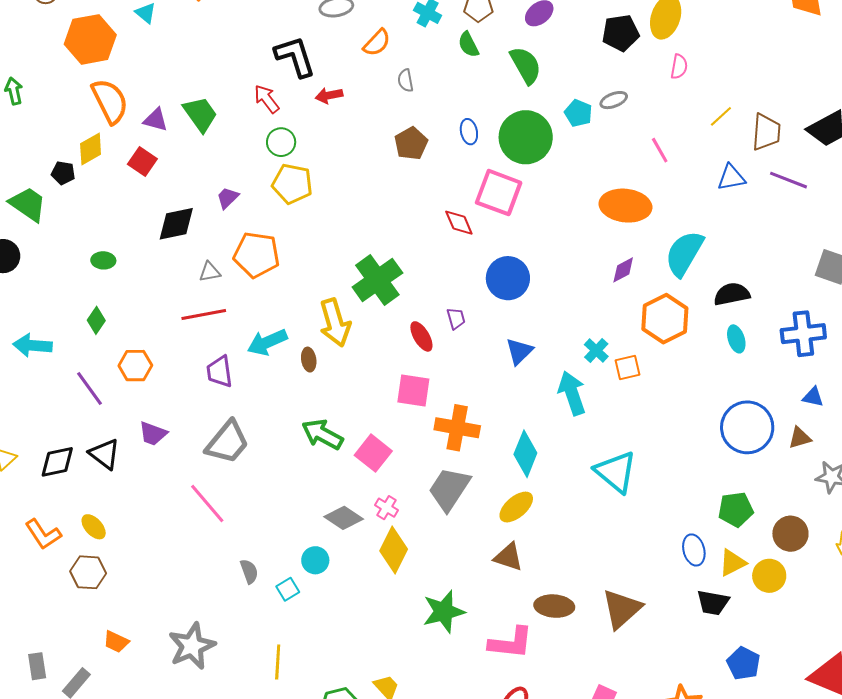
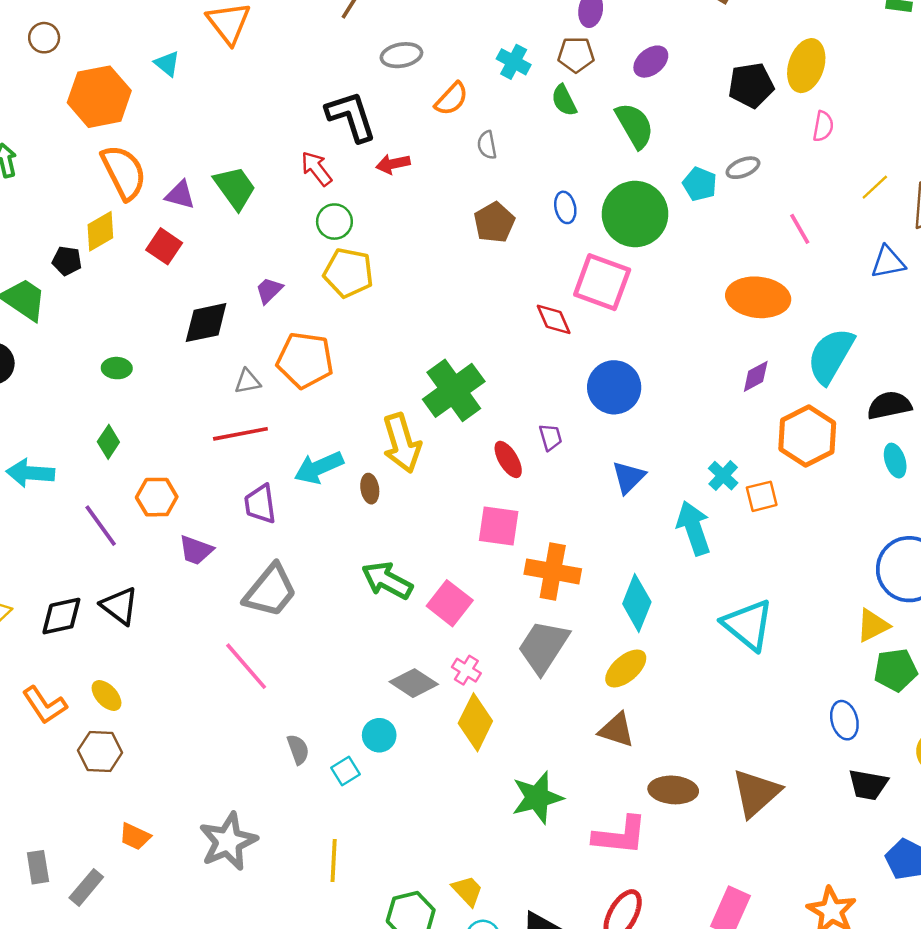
purple trapezoid: (153, 434) -> (196, 550), moved
yellow triangle: (733, 563) -> (873, 625), moved

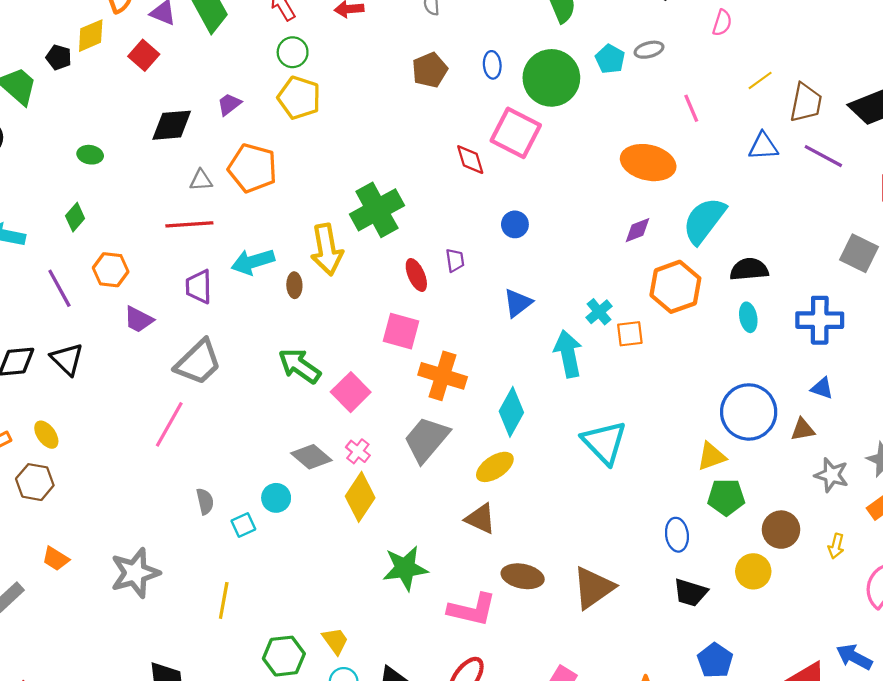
blue circle: (614, 387) -> (515, 224), size x0.6
pink line: (246, 666) -> (169, 424), turned 63

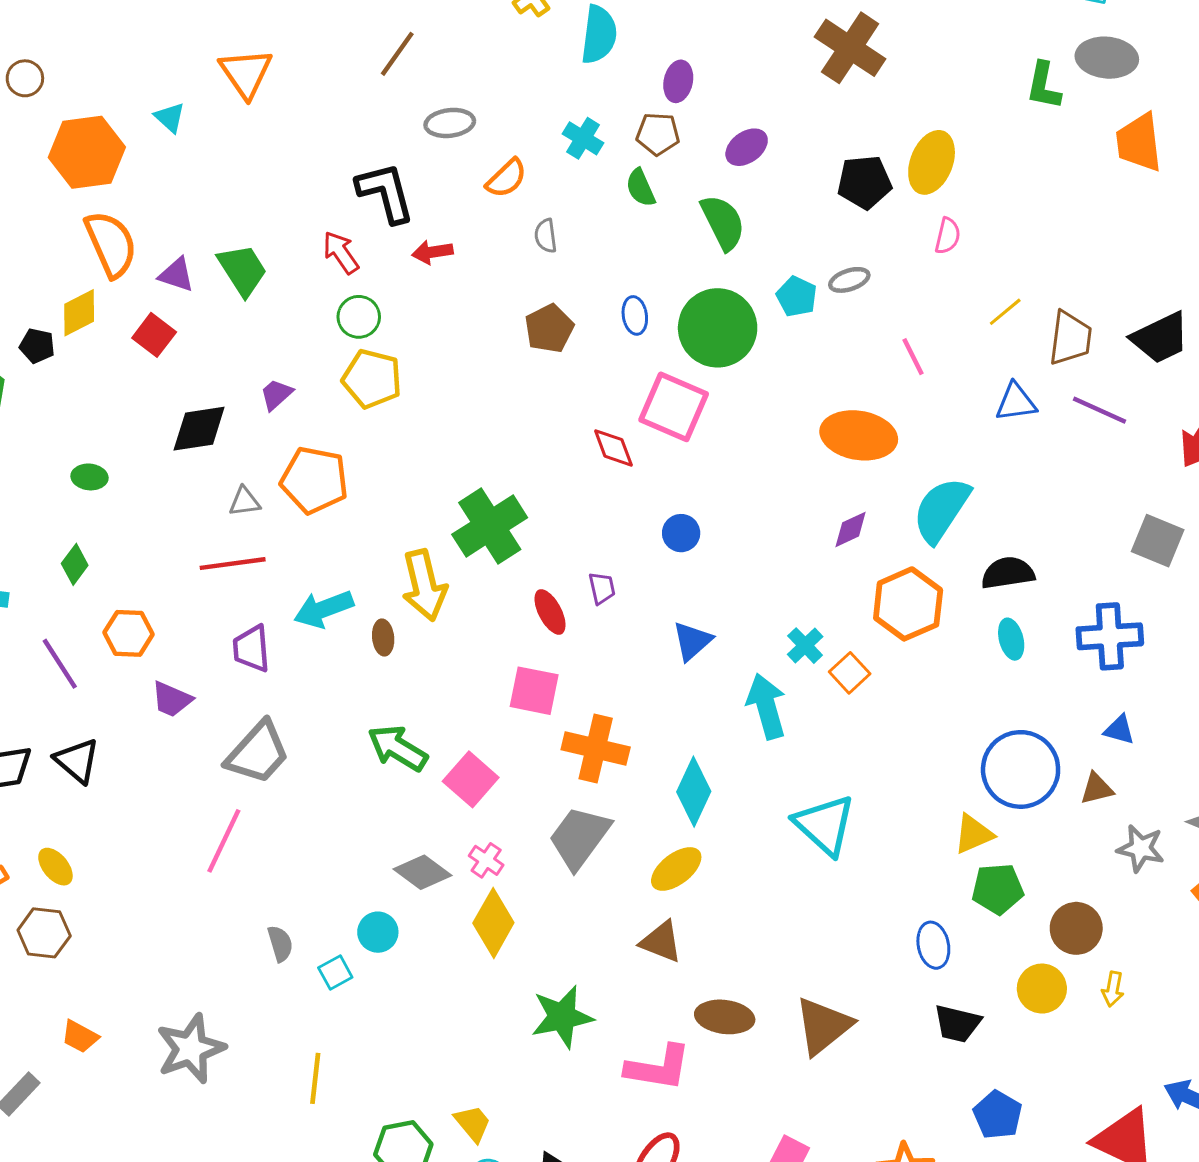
orange square: (630, 334) -> (850, 673), turned -32
yellow arrow: (836, 546) -> (1113, 989), moved

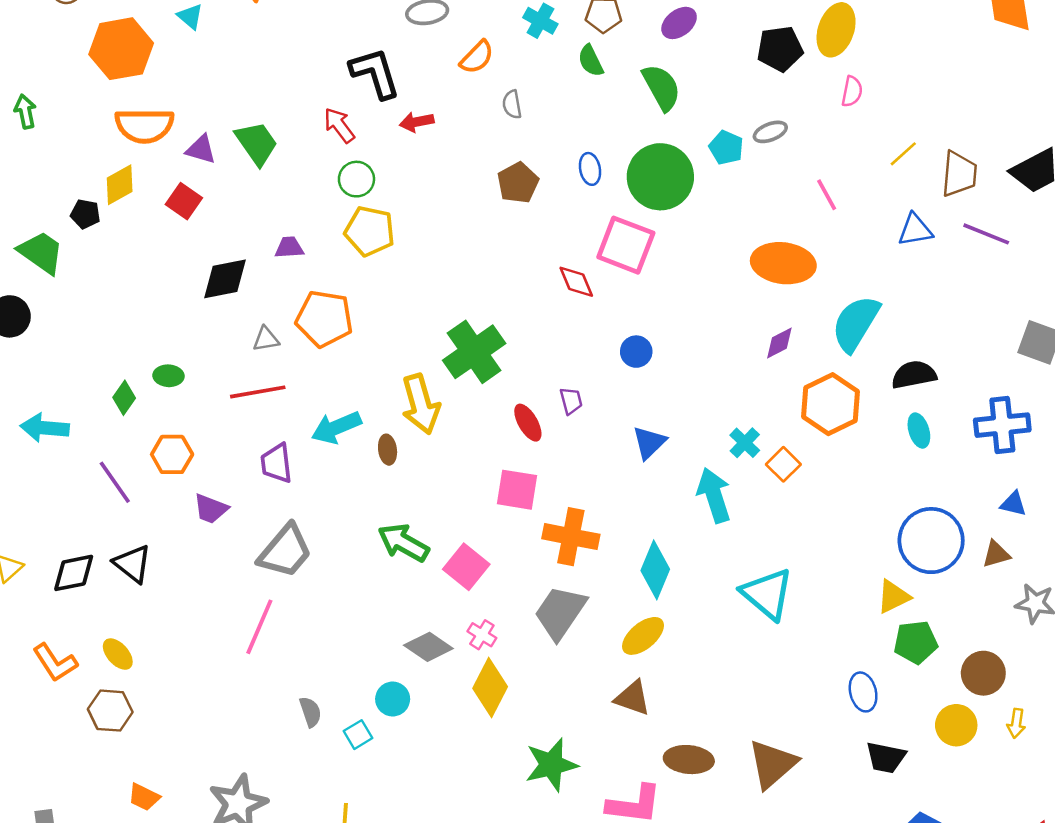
orange semicircle: (111, 244) -> (144, 126), turned 116
purple trapezoid: (276, 394) -> (289, 247), turned 40
green ellipse: (89, 477) -> (168, 376), moved

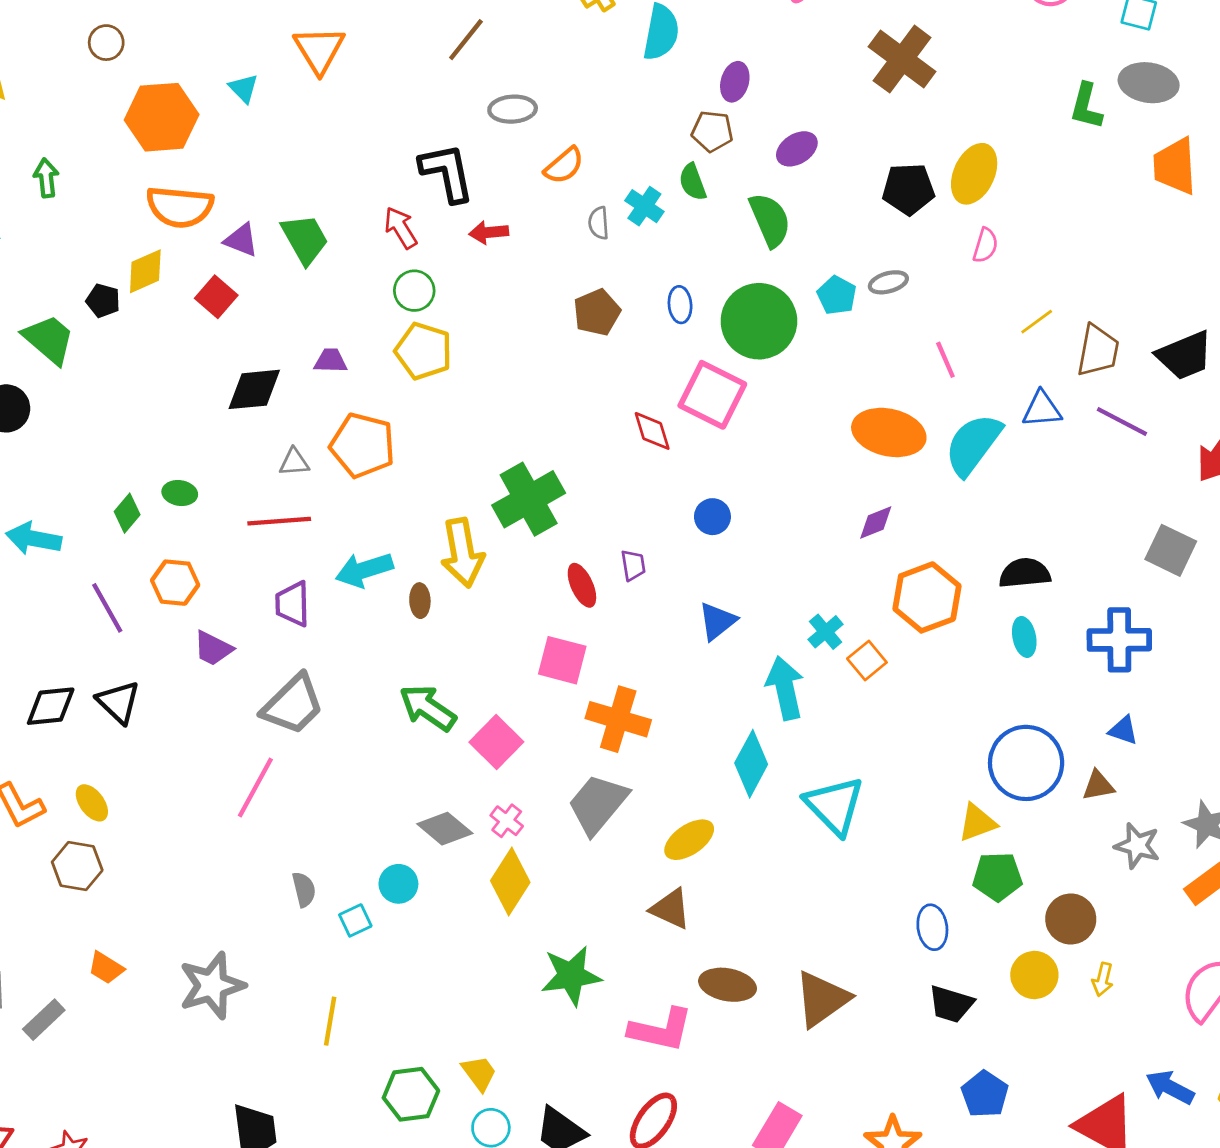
cyan cross: (540, 21) -> (644, 206), moved
cyan semicircle: (856, 323) -> (973, 444), moved
cyan diamond: (655, 570) -> (751, 764), moved

